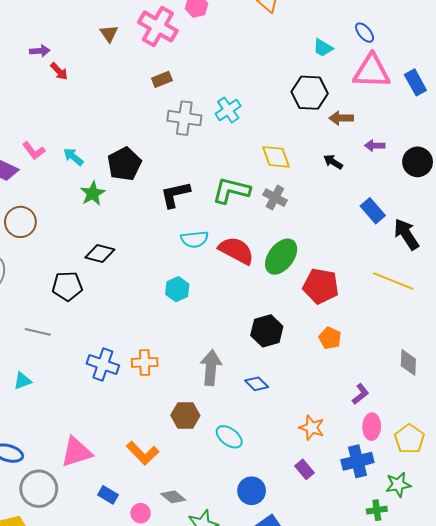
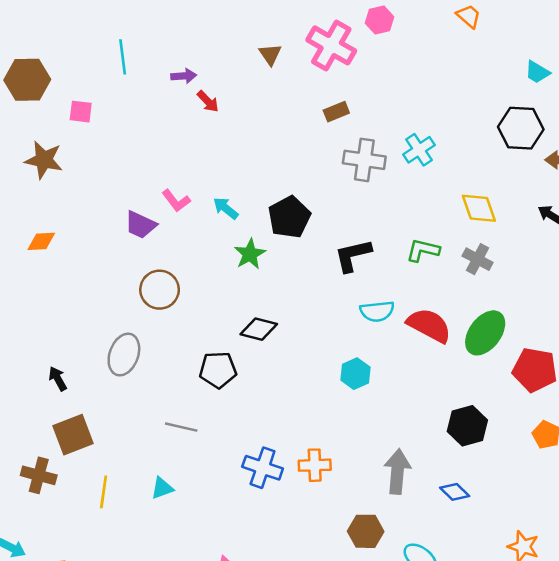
green L-shape: (231, 190) -> (423, 250), size x0.7

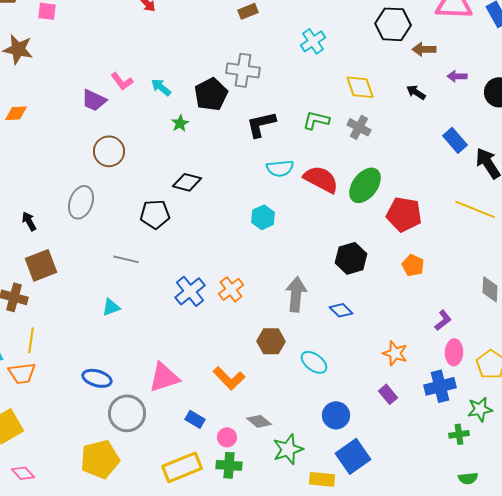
gray cross: (364, 160) -> (243, 70), moved
green star: (250, 254) -> (180, 123), size x0.7
orange cross: (315, 465) -> (231, 289), turned -35
blue cross: (263, 468) -> (190, 291), turned 32
yellow line: (104, 492) -> (31, 340), moved

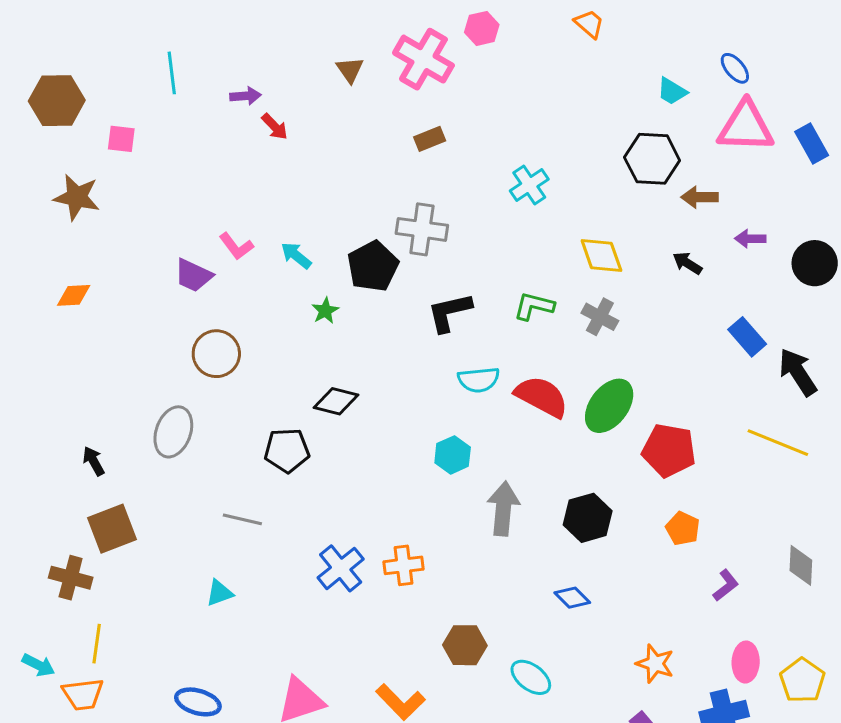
orange cross: (231, 289) -> (404, 565), turned 30
gray arrow: (296, 294) -> (503, 509), moved
purple L-shape: (443, 320) -> (726, 585), moved

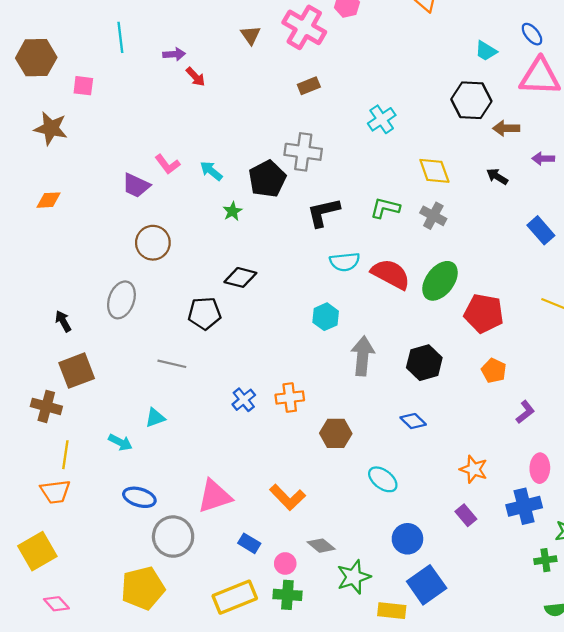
blue cross: (341, 568) -> (244, 400), size x0.7
brown hexagon: (465, 645) -> (336, 433), moved
cyan arrow: (38, 665) -> (120, 442), moved

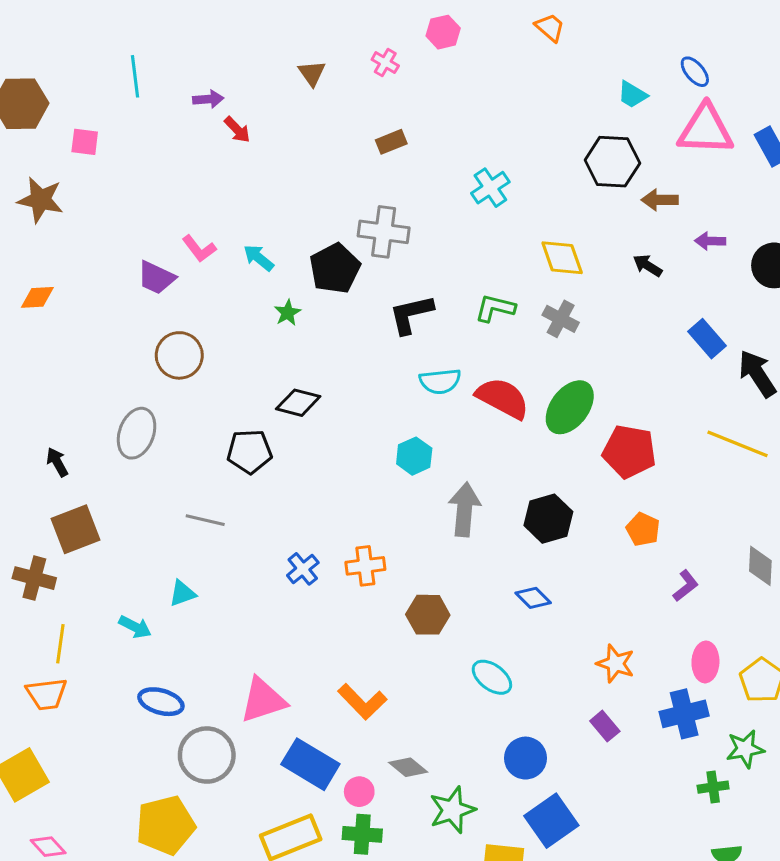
pink cross: (304, 27) -> (385, 63), size x0.5
blue rectangle: (249, 543) -> (310, 764), size x1.8

